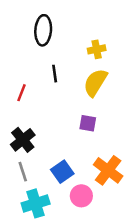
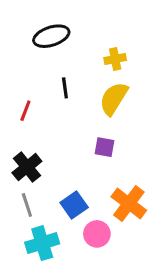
black ellipse: (43, 30) -> (51, 36), turned 68

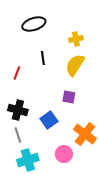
black cross: (27, 167) -> (18, 110), turned -36
blue square: (74, 205) -> (49, 120), moved

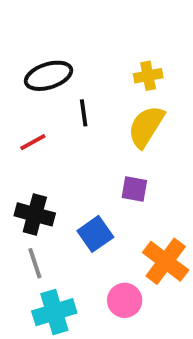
black ellipse: (34, 24) -> (48, 76), moved
red line: (17, 73) -> (33, 142), turned 40

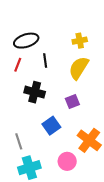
red line: (33, 142) -> (18, 65), moved, turned -40
purple square: (134, 189) -> (72, 102), turned -32
black cross: (35, 214) -> (35, 92), moved

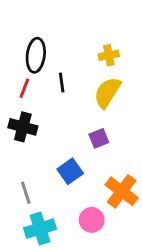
black ellipse: (26, 41) -> (36, 55), turned -65
black cross: (35, 92) -> (23, 127), moved

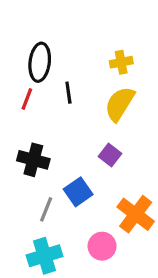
black cross: (23, 127) -> (33, 160), moved
purple square: (99, 138) -> (110, 155), turned -30
gray line: (26, 193) -> (46, 209), moved, turned 40

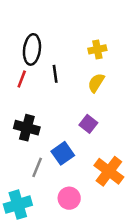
yellow semicircle: (120, 104) -> (96, 83), size x0.7
pink circle: (102, 246) -> (69, 198), moved
cyan cross: (44, 256) -> (18, 205), moved

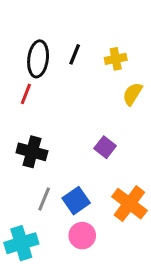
black line: (55, 74) -> (75, 54), moved, turned 30
yellow semicircle: (96, 83) -> (132, 94), moved
blue square: (63, 153) -> (76, 201), moved

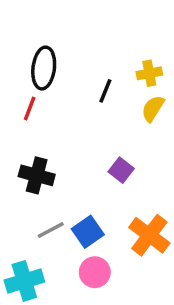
black line: (75, 54) -> (105, 91), moved
yellow cross: (116, 59) -> (149, 73), moved
gray line: (44, 199) -> (51, 230), turned 40

